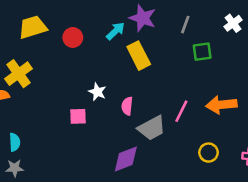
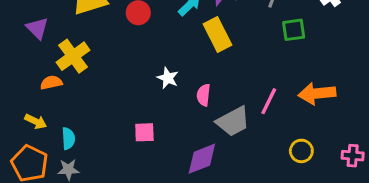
pink square: (78, 116) -> (144, 132), moved

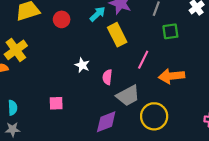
orange arrow: (317, 93) -> (172, 76), moved
pink line: (269, 101) -> (143, 60), moved
pink square: (144, 132) -> (56, 103), moved
yellow circle: (301, 151) -> (154, 116), moved, size x1.6

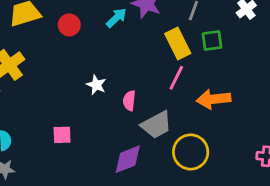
yellow rectangle: (117, 35) -> (178, 43), moved

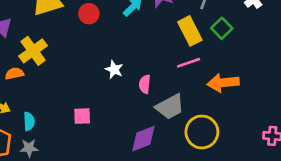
green square: (212, 41) -> (222, 28), turned -36
pink line: (176, 78) -> (189, 63), turned 45

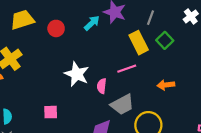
pink line: (189, 63) -> (127, 69), moved
white star: (114, 69) -> (77, 74), size x1.6
orange arrow: (223, 83) -> (166, 85), size x0.7

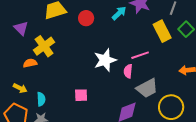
pink line: (127, 69) -> (140, 55), moved
white star: (77, 74) -> (105, 60), turned 30

